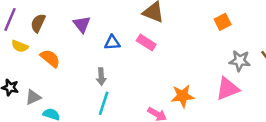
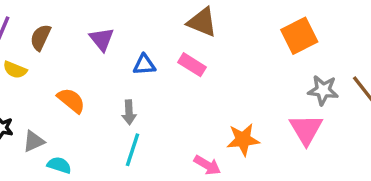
orange square: (223, 22) -> (299, 36), size x1.5
orange semicircle: (50, 58) -> (71, 100), moved
pink triangle: (228, 89) -> (306, 129), turned -40

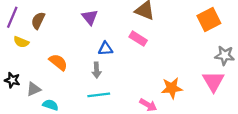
purple triangle: (102, 39) -> (90, 17), moved
blue triangle: (144, 65) -> (105, 49), moved
cyan line: (132, 150) -> (99, 95), turned 65

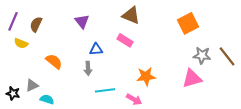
black star: (12, 80) -> (13, 93), moved
pink triangle: (213, 81) -> (192, 78), turned 45
orange star: (172, 88) -> (146, 76), moved
cyan line: (99, 95) -> (105, 90), moved

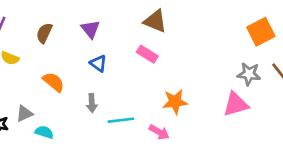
orange square: (188, 23) -> (261, 32), moved
brown semicircle: (36, 24) -> (44, 33), moved
blue triangle: (96, 49) -> (98, 63), moved, turned 40
gray arrow: (88, 68) -> (92, 103), moved

